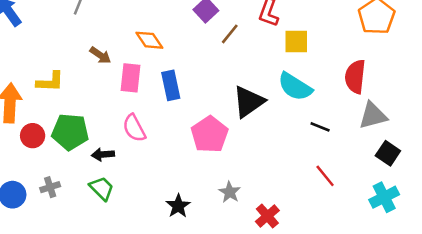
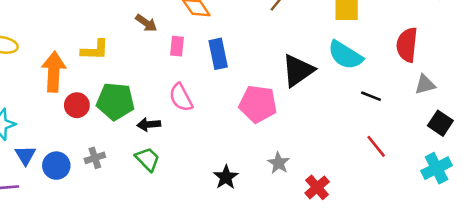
pink rectangle: (130, 78) -> (177, 46), size x0.7
gray triangle: (373, 116) -> (425, 85), size x0.7
pink pentagon: (210, 134) -> (258, 104), turned -30

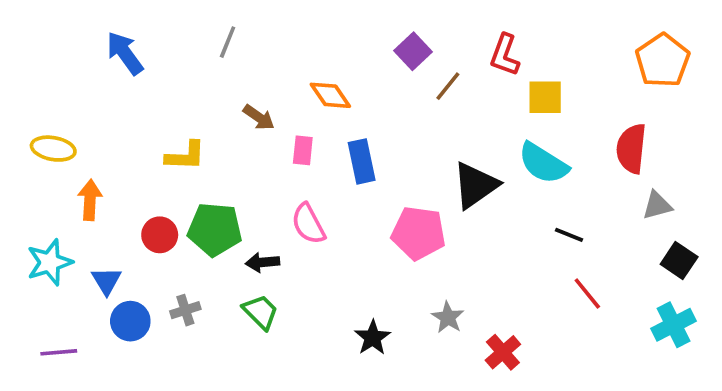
orange arrow: (54, 72) -> (90, 200), moved, size x0.7
black line: (371, 96) -> (569, 235), moved
blue triangle: (25, 155) -> (106, 281), moved

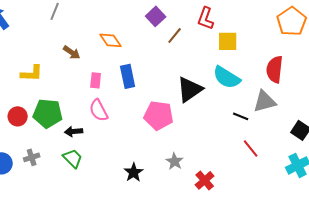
pink rectangle: (303, 150) -> (96, 80), moved
gray triangle: (657, 205) -> (265, 101), moved, size x1.4

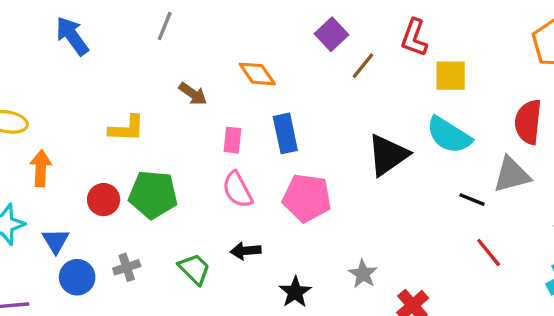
pink pentagon: (159, 115) -> (307, 198), moved
black arrow: (74, 131) -> (246, 251), moved

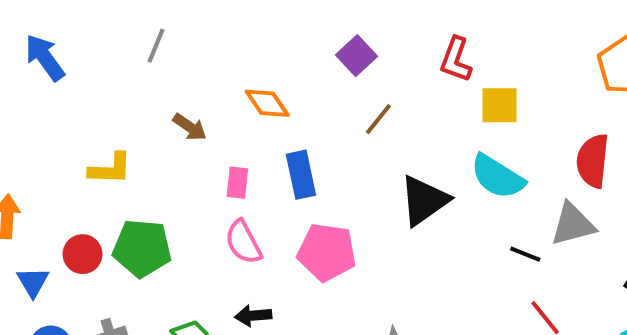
brown line: (363, 66) -> (378, 119), moved
blue triangle: (56, 241) -> (33, 282), moved

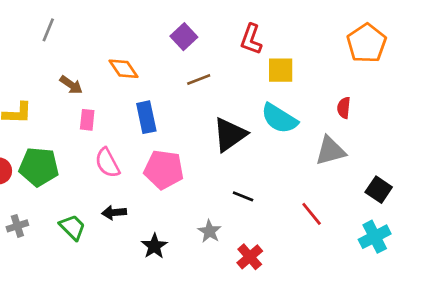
brown line: (378, 119) -> (199, 80), turned 30
red semicircle: (593, 161) -> (344, 108), size x0.6
pink rectangle: (237, 183) -> (87, 120), moved
black line: (525, 254) -> (243, 196), moved

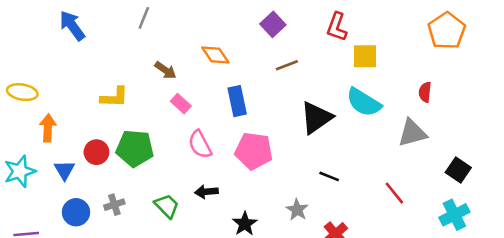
pink rectangle: (87, 120) -> (181, 104), turned -54

